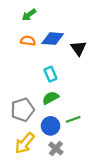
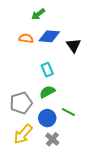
green arrow: (29, 15) -> (38, 14), moved
green line: (73, 119) -> (68, 112), turned 48

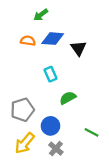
green semicircle: (47, 92) -> (68, 98), moved
green line: (68, 112) -> (91, 132), moved

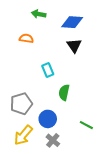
green arrow: (41, 15) -> (39, 14), turned 48
blue diamond: (53, 39) -> (72, 22), moved
green semicircle: (68, 98) -> (64, 92), turned -49

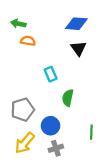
green arrow: (39, 14) -> (18, 24), moved
green line: (86, 125) -> (91, 132), turned 64
gray cross: (53, 140) -> (56, 148), turned 32

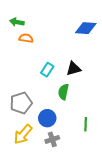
blue diamond: (76, 24) -> (86, 28), moved
black triangle: (78, 48) -> (74, 69), moved, turned 49
cyan rectangle: (51, 74) -> (47, 70), turned 56

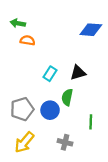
blue circle: (47, 118) -> (50, 110), moved
green line: (86, 124) -> (91, 122), moved
gray cross: (52, 139) -> (65, 142), moved, turned 32

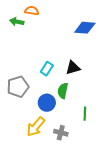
orange semicircle: (27, 40) -> (32, 11), moved
gray pentagon: (22, 109) -> (18, 87), moved
yellow arrow: (24, 142) -> (36, 127), moved

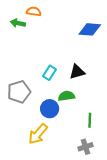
green semicircle: (63, 91) -> (66, 96), turned 70
gray cross: (61, 133) -> (86, 147), moved, turned -32

